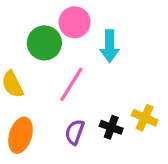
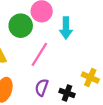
black cross: (111, 127) -> (67, 93), moved

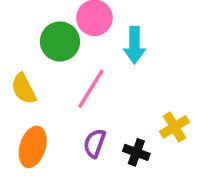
yellow cross: (90, 78) -> (174, 127), turned 35

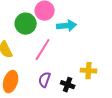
cyan arrow: (134, 45) -> (67, 26), turned -96
yellow cross: (174, 127) -> (89, 71), turned 35

